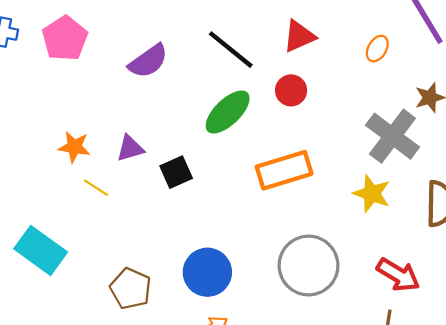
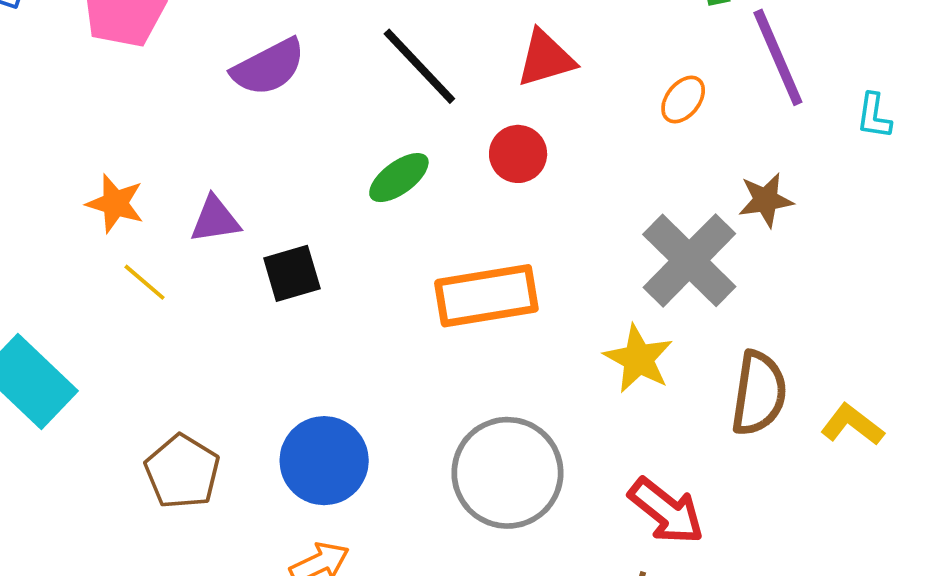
green ellipse: (228, 112) -> (399, 178), size x0.7

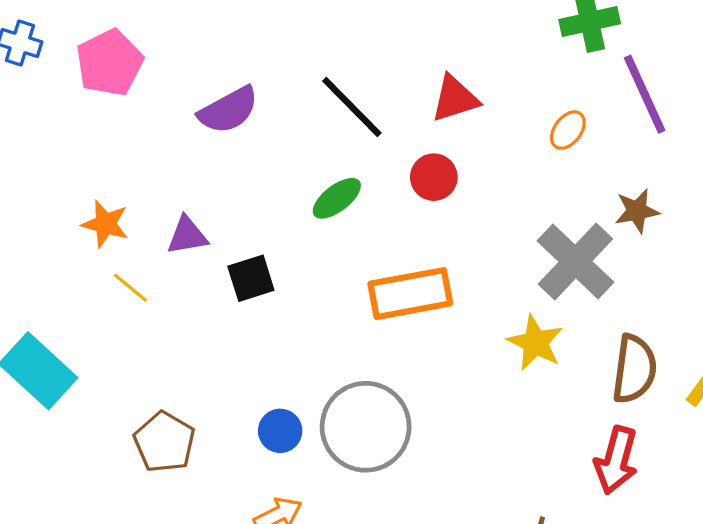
blue circle: (324, 461) -> (280, 431), size x0.6
gray circle: (507, 473) -> (366, 427), moved
red arrow: (666, 511) -> (616, 460), moved, turned 68

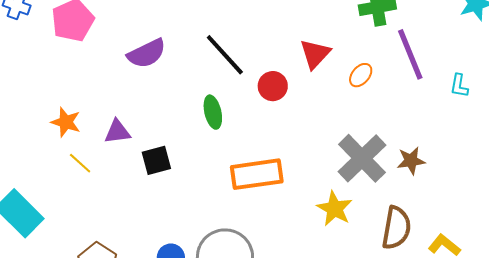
red triangle: (455, 99) -> (315, 54), moved, turned -32
red circle: (434, 177) -> (273, 86), moved
green ellipse: (337, 198) -> (213, 112), turned -68
brown star: (637, 211) -> (411, 161), moved

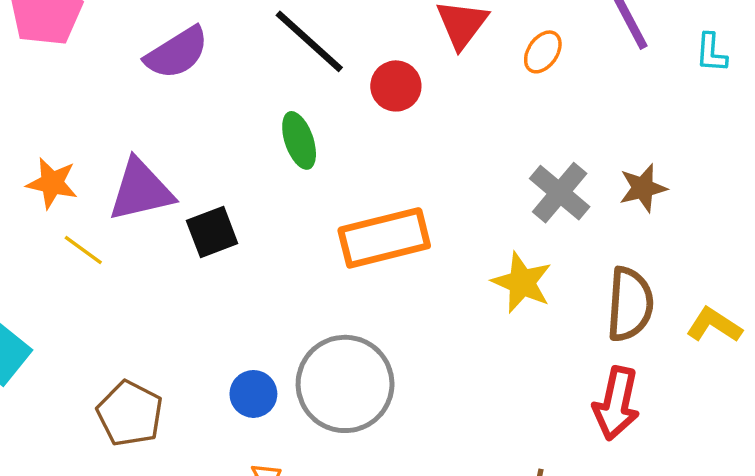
purple triangle: (117, 132) -> (141, 190), size x1.5
gray cross: (362, 158) -> (560, 193), size x0.7

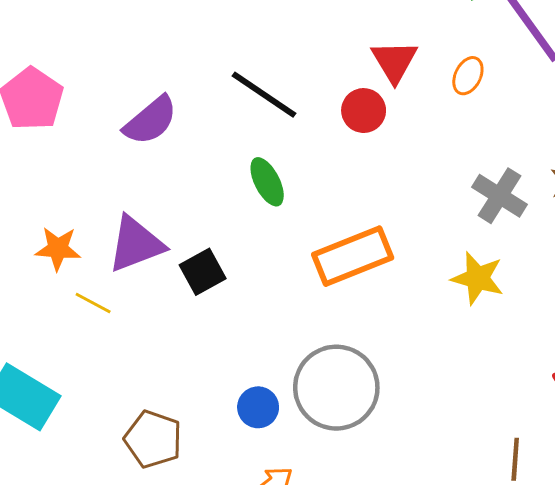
red circle: (396, 86) -> (364, 111), moved

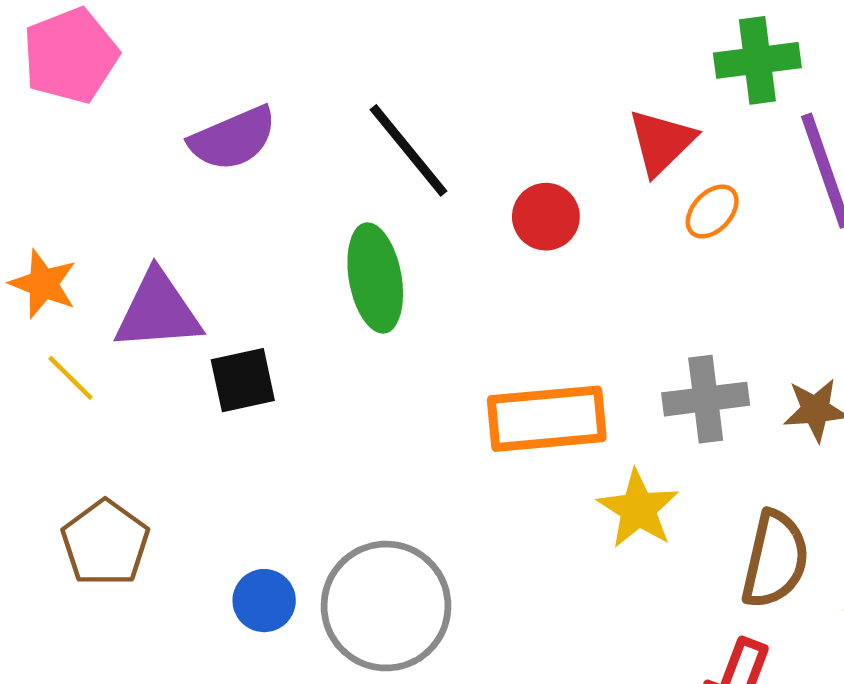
red triangle: (394, 61) -> (661, 142), moved
green ellipse: (267, 182) -> (375, 278), size x1.4
gray cross: (499, 196) -> (706, 399), turned 34
orange rectangle: (353, 256) -> (547, 419), moved
brown pentagon: (153, 439) -> (105, 543), moved

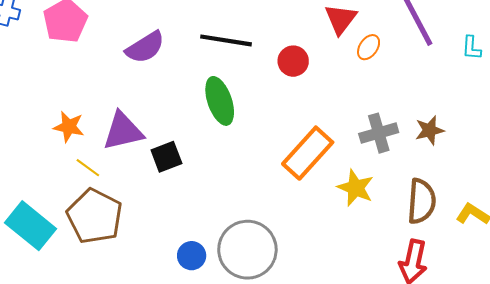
black line: (409, 150) -> (226, 40), turned -33
orange rectangle: (547, 419) -> (308, 153), turned -34
brown pentagon: (105, 543) -> (95, 216), moved, size x1.4

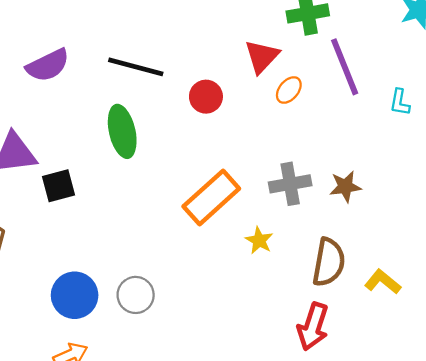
yellow star: (356, 188) -> (259, 240), size x0.7
gray circle: (247, 250) -> (136, 295), size x0.6
blue circle: (192, 256) -> (75, 295), size x1.5

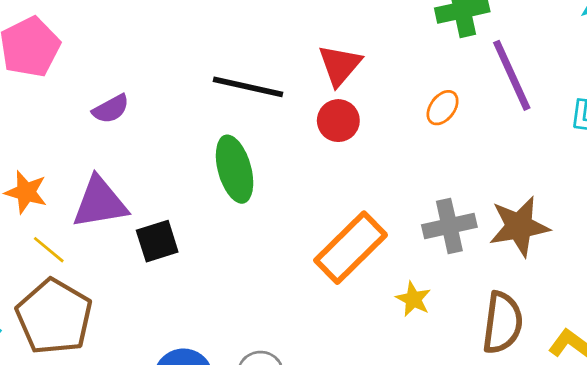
red triangle: (262, 56) -> (340, 65), moved
purple semicircle: (48, 65) -> (111, 109), moved, size x0.7
brown star: (345, 187) -> (519, 226), size x1.5

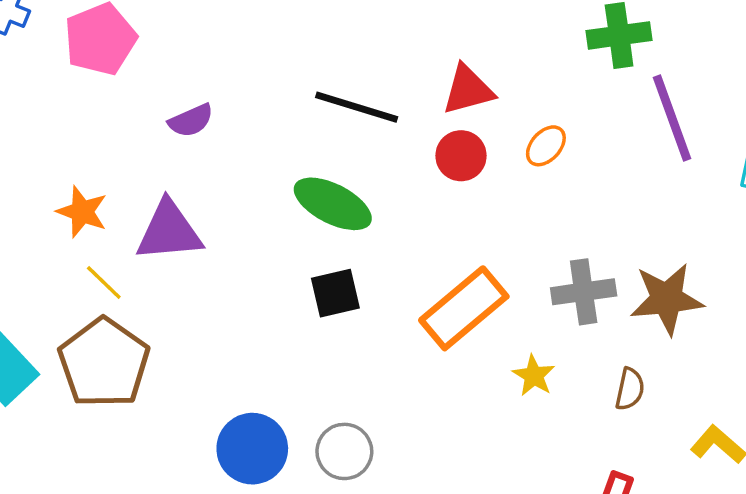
red triangle: (340, 65) -> (468, 90), turned 30
orange ellipse: (443, 108) -> (546, 146), moved
green ellipse: (235, 169) -> (333, 204), turned -52
black square: (157, 241) -> (335, 293), moved
brown semicircle: (502, 323) -> (630, 389), moved, size x0.6

